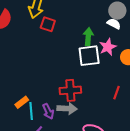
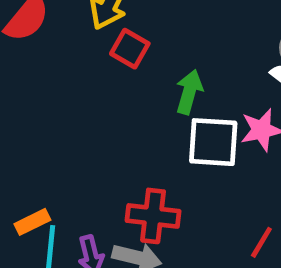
green arrow: (88, 37) -> (189, 92), moved

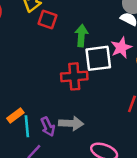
red cross: (153, 216) -> (74, 76), moved

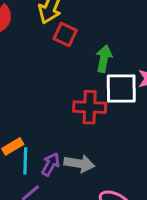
purple arrow: (48, 127) -> (51, 164), turned -132

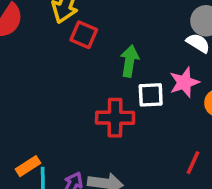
white square: (121, 89) -> (151, 95), size x0.7

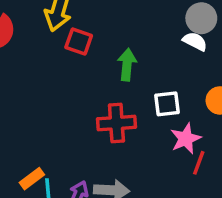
pink star: (184, 82) -> (186, 139), moved
white square: (151, 95) -> (167, 104), moved

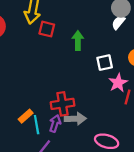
white semicircle: (195, 41) -> (118, 22), turned -72
red cross: (116, 123) -> (63, 104), moved

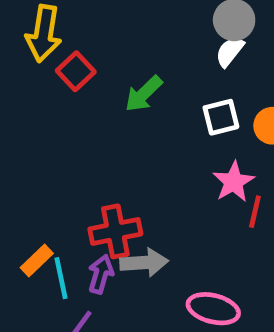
red square: (47, 29) -> (76, 71), turned 35
green arrow: (78, 41) -> (144, 94), turned -132
white square: (105, 63) -> (221, 117), moved

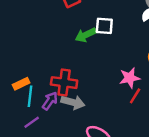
green arrow: (144, 94) -> (86, 35), moved
white square: (221, 117) -> (104, 26), moved

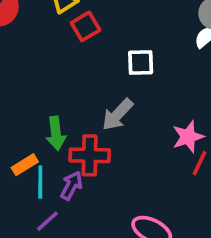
green arrow: (86, 35) -> (56, 133), moved, turned -65
gray arrow: (73, 102) -> (118, 115), moved, turned 125

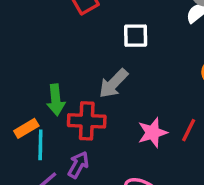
pink star: (188, 137) -> (153, 133), moved
purple arrow: (71, 186) -> (78, 165), moved

